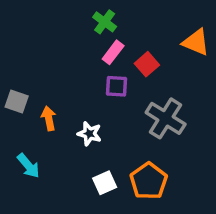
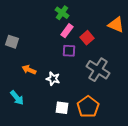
gray square: (17, 101) -> (12, 42), moved
orange arrow: (49, 118) -> (29, 70), turned -56
white square: (105, 183) -> (62, 108), turned 32

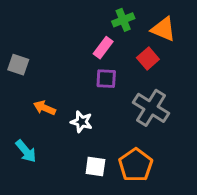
green cross: (62, 13) -> (123, 20), moved, turned 32
orange triangle: (116, 25) -> (163, 29), moved
red square: (87, 38) -> (148, 58), moved

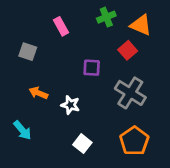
pink rectangle: (103, 48) -> (61, 26), moved, turned -66
gray square: (18, 65) -> (28, 52), moved
orange pentagon: (136, 165) -> (134, 141), moved
white square: (95, 167) -> (82, 144), turned 30

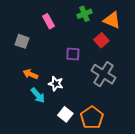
cyan arrow: (22, 130) -> (38, 95), moved
orange pentagon: (134, 141) -> (92, 118), moved

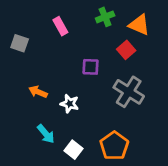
gray square: (22, 41) -> (20, 43), moved
cyan arrow: (38, 95) -> (46, 134), moved
white square: (65, 114) -> (73, 150), moved

